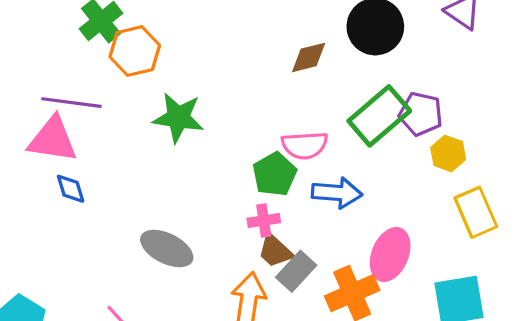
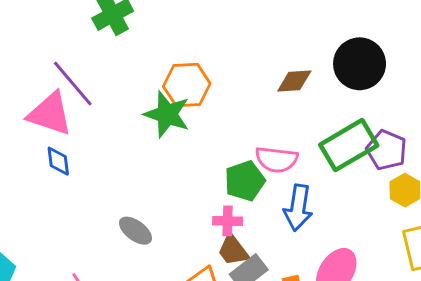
orange hexagon: (135, 51) -> (187, 85), moved
purple line: (71, 103) -> (73, 84), turned 32
blue arrow: (337, 193) -> (298, 208), turned 84
gray ellipse: (167, 249) -> (135, 231), size x0.7

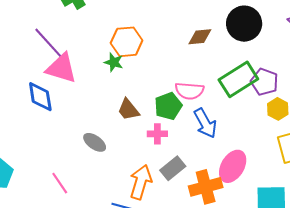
pink triangle: (50, 114) -> (61, 68), moved
green star: (167, 114) -> (114, 62), size x0.6
blue diamond: (58, 161) -> (40, 97), size x1.5
blue arrow: (298, 208) -> (205, 123), turned -36
brown trapezoid: (233, 250) -> (128, 110), moved

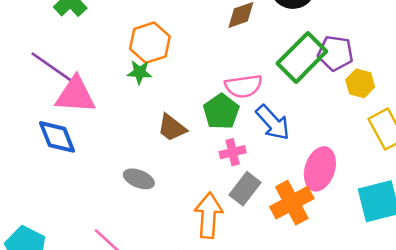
pink cross: (157, 134) -> (233, 152), moved

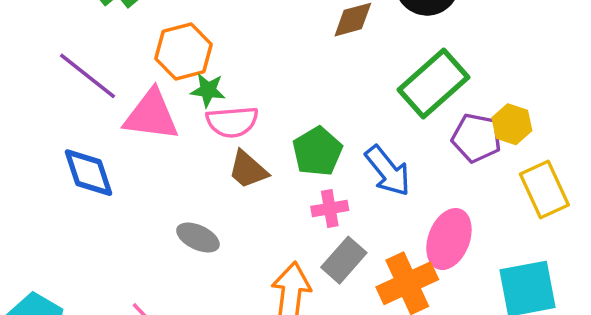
orange hexagon: (150, 43) -> (183, 52), moved
purple pentagon: (335, 53) -> (476, 138), moved
pink semicircle: (243, 86) -> (232, 122), moved
pink triangle: (75, 95) -> (151, 115), moved

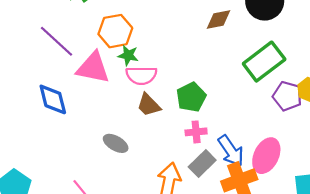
blue arrow: (388, 171) -> (231, 151), moved

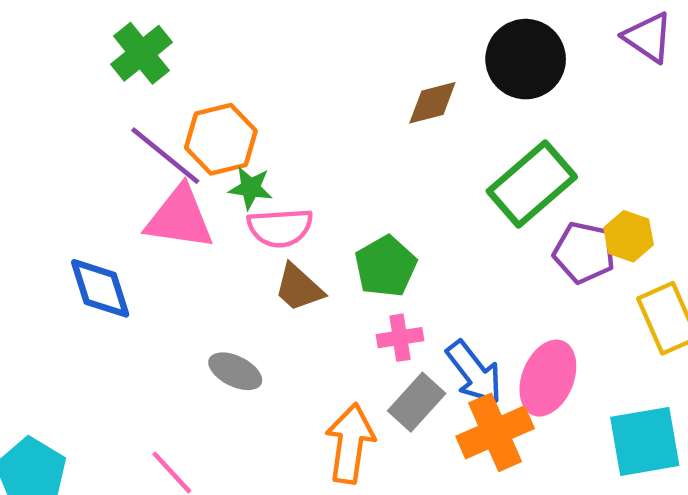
purple line: (57, 41) -> (165, 156), moved

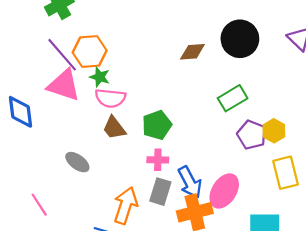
green rectangle: (532, 184) -> (233, 98), size x0.7
gray rectangle: (417, 402) -> (160, 192), turned -35

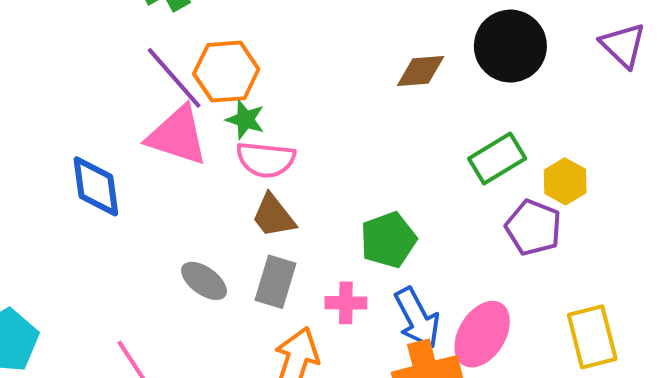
green pentagon: (157, 125) -> (388, 240), moved
yellow hexagon: (274, 131) -> (565, 181), moved
pink cross: (158, 160) -> (346, 303), moved
yellow rectangle: (286, 173) -> (592, 337), moved
gray rectangle: (160, 192) -> (275, 282), moved

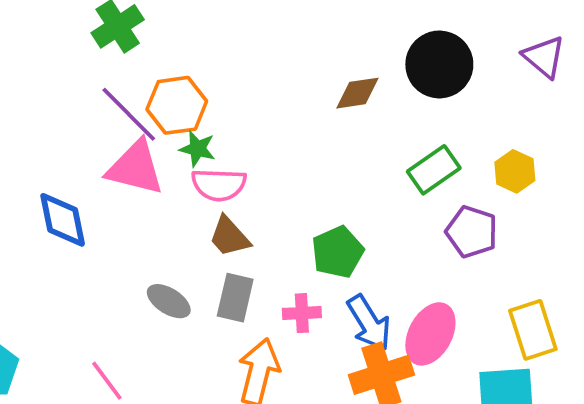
yellow hexagon: (565, 181) -> (515, 171), moved

